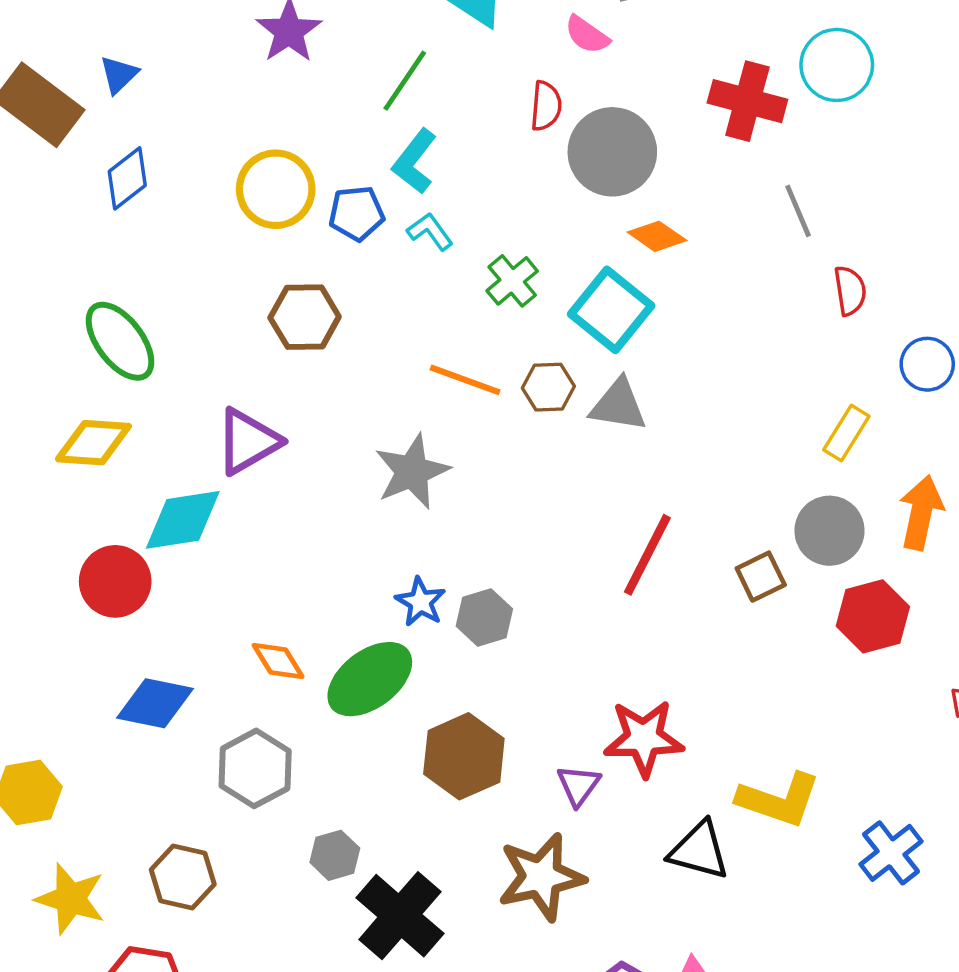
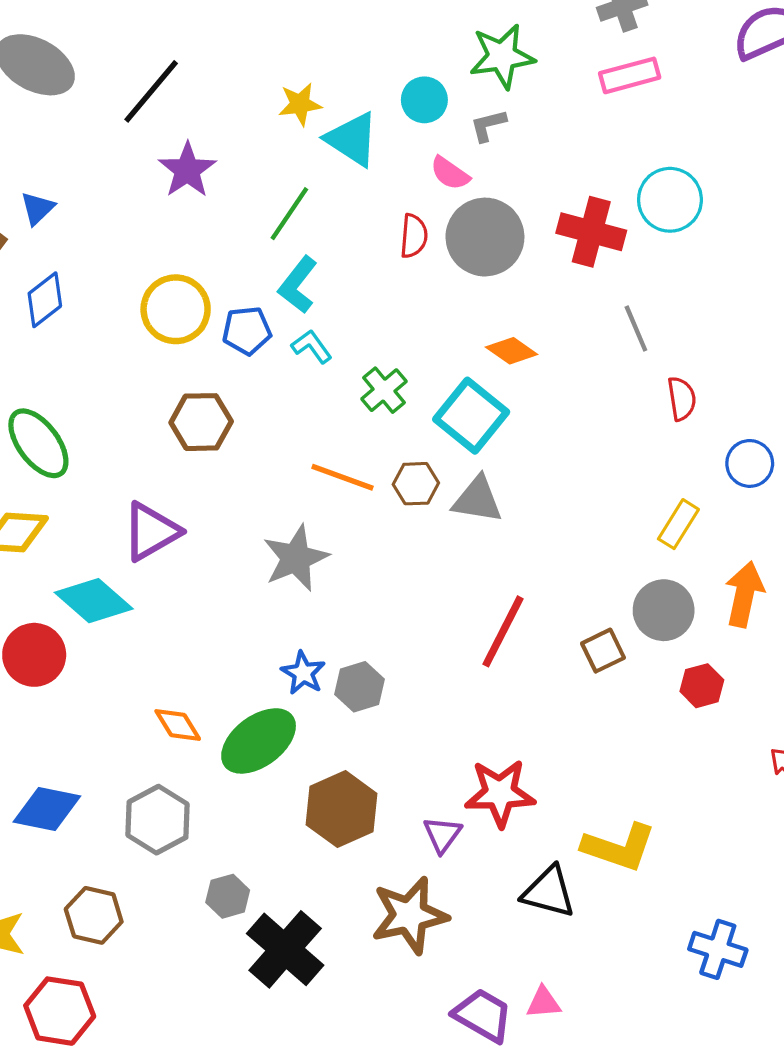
gray circle: (612, 152) -> (485, 237), moved
cyan diamond: (183, 520) -> (94, 601), turned 50
red hexagon: (873, 616) -> (702, 686), size x0.7
blue diamond: (155, 703) -> (47, 809), moved
blue cross: (891, 853) -> (718, 949), moved, turned -34

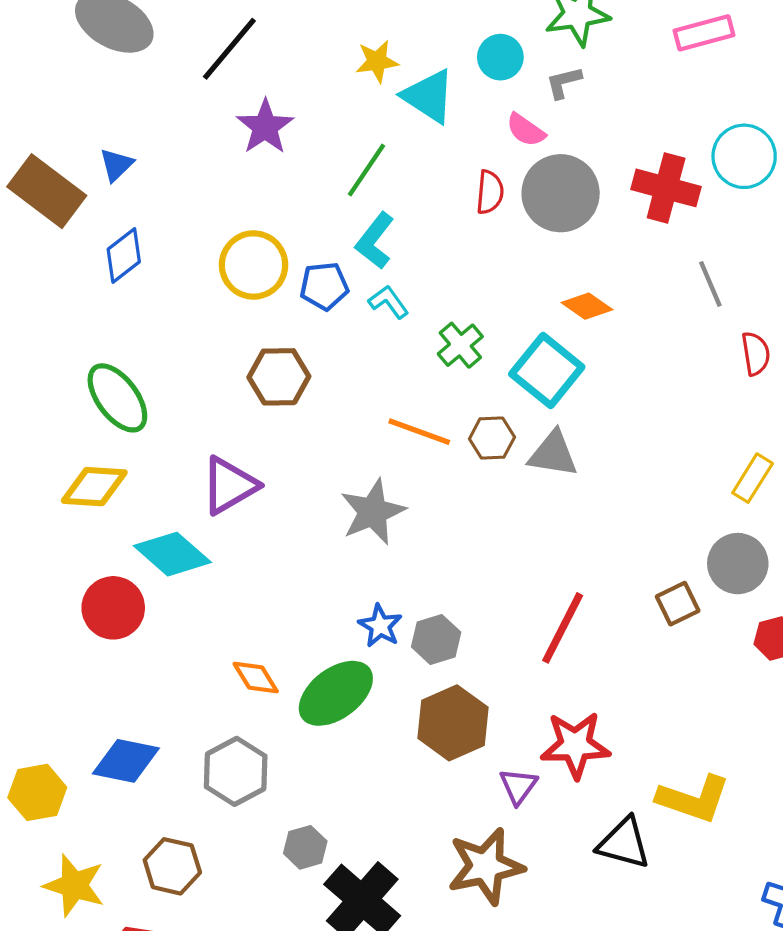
red line: (503, 631) -> (563, 628), moved
brown hexagon: (341, 809) -> (453, 723), moved

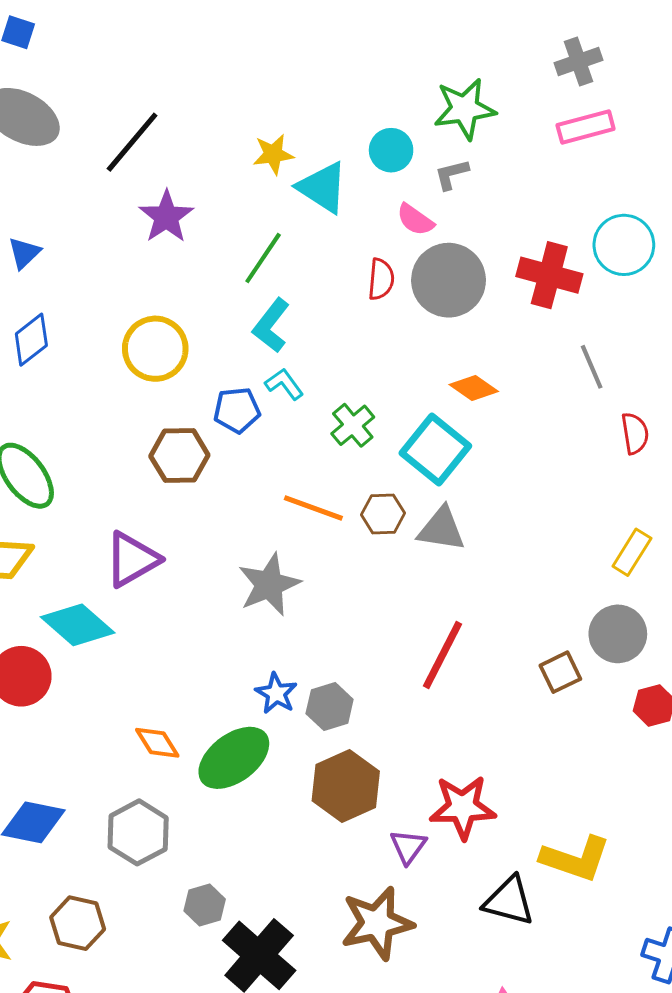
blue pentagon: (324, 286) -> (237, 410), moved
red line: (563, 628) -> (442, 655), moved

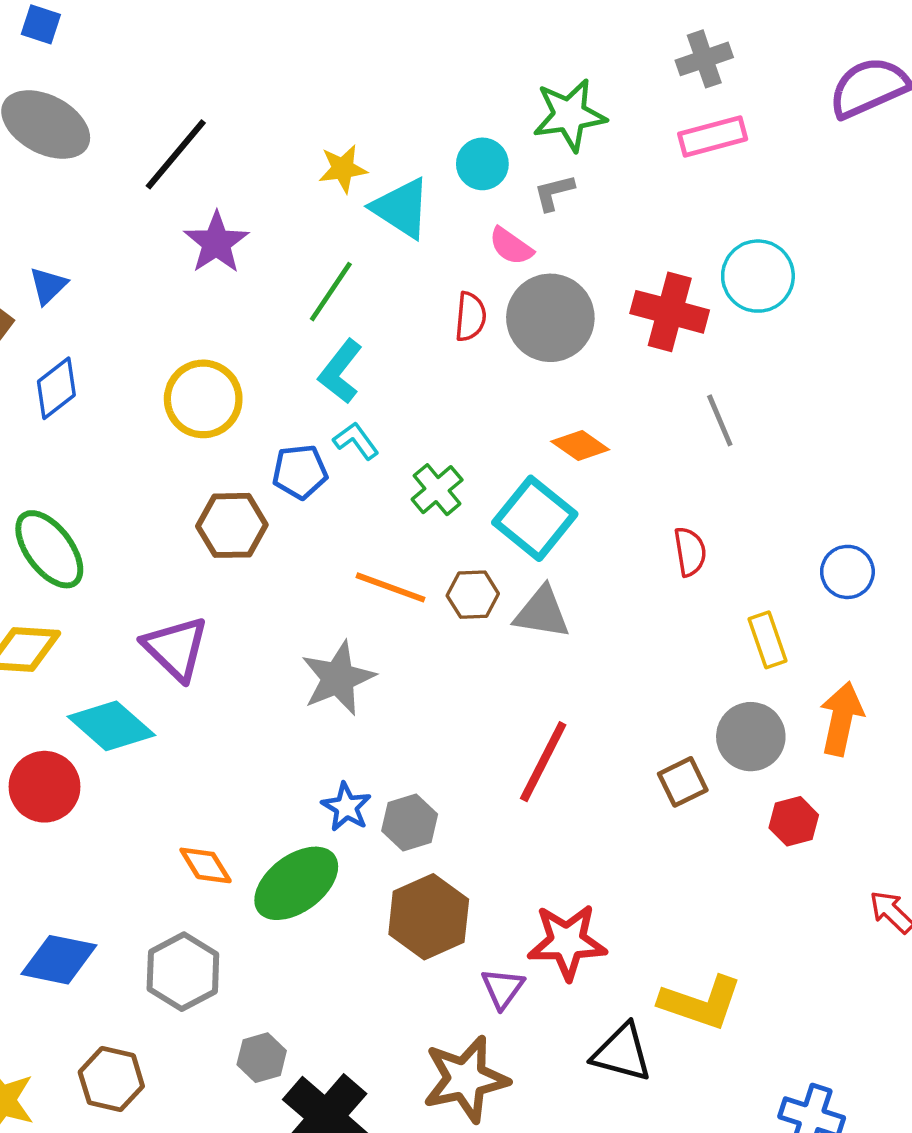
red semicircle: (635, 433) -> (690, 552), moved
yellow rectangle: (632, 552) -> (768, 640), turned -51
purple triangle: (132, 559) -> (176, 648), turned -46

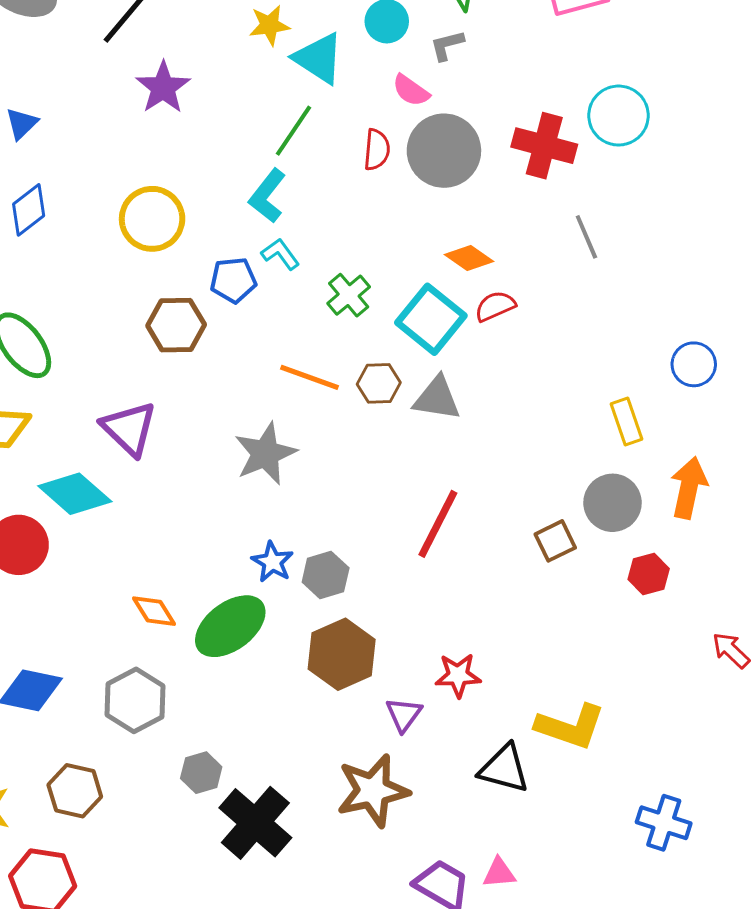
green line: (331, 292) -> (293, 131), moved
red semicircle: (690, 552) -> (495, 306), moved, turned -105
red star: (567, 942) -> (458, 675), size x0.7

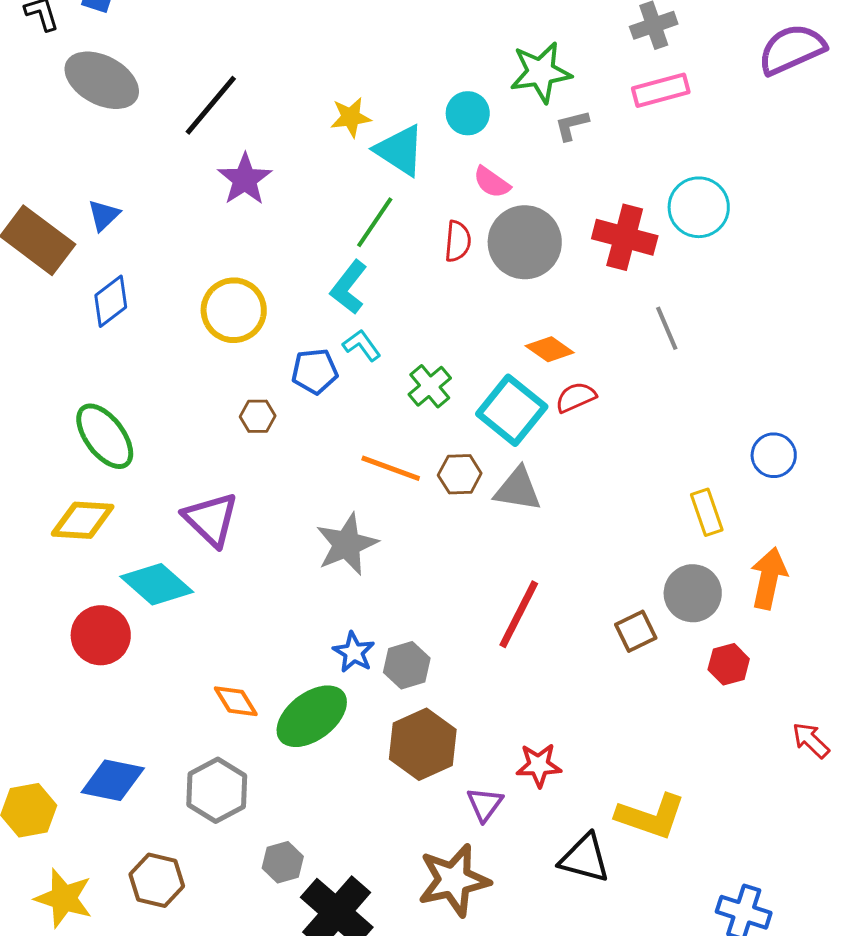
gray L-shape: (447, 45) -> (572, 125), moved
brown hexagon: (176, 325) -> (258, 416), size x0.6

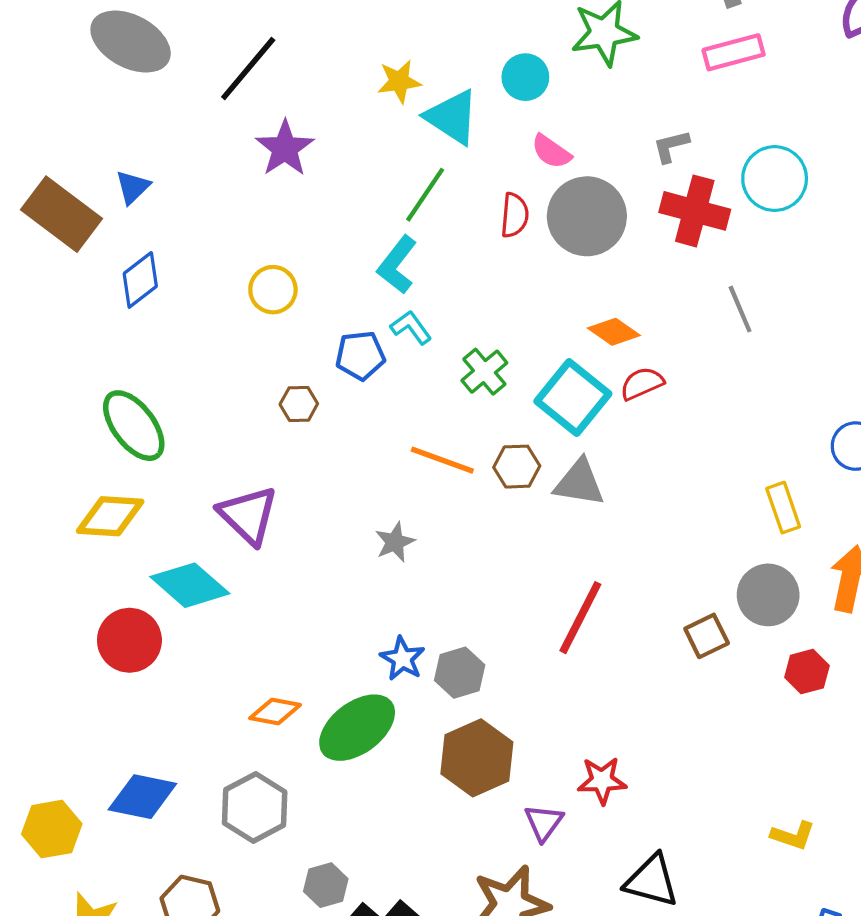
gray L-shape: (572, 125) -> (671, 146), moved
yellow circle: (234, 310) -> (273, 290), size x0.7
gray star: (347, 544) -> (395, 542), size x0.6
orange diamond: (236, 701) -> (275, 711), turned -48
yellow L-shape: (651, 816) -> (793, 836), moved, size x0.6

